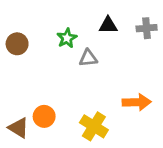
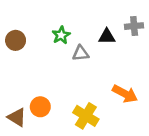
black triangle: (108, 25) -> (107, 36), moved
orange arrow: (137, 102) -> (125, 94), turned 30

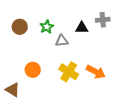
brown circle: (16, 40) -> (20, 27), moved
orange circle: (40, 107) -> (33, 70), moved
yellow cross: (86, 116) -> (69, 72), moved

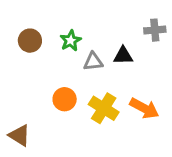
black triangle: (82, 28) -> (123, 56), moved
orange circle: (33, 70) -> (65, 99), moved

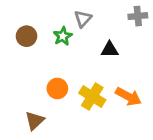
gray cross: (155, 30) -> (138, 16), moved
gray triangle: (93, 62) -> (83, 19), moved, turned -42
brown triangle: (19, 135) -> (35, 121), moved, turned 45

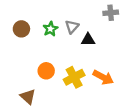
gray triangle: (83, 19) -> (72, 27), moved
yellow cross: (92, 97) -> (74, 77), turned 30
brown triangle: (35, 121) -> (28, 97), turned -35

